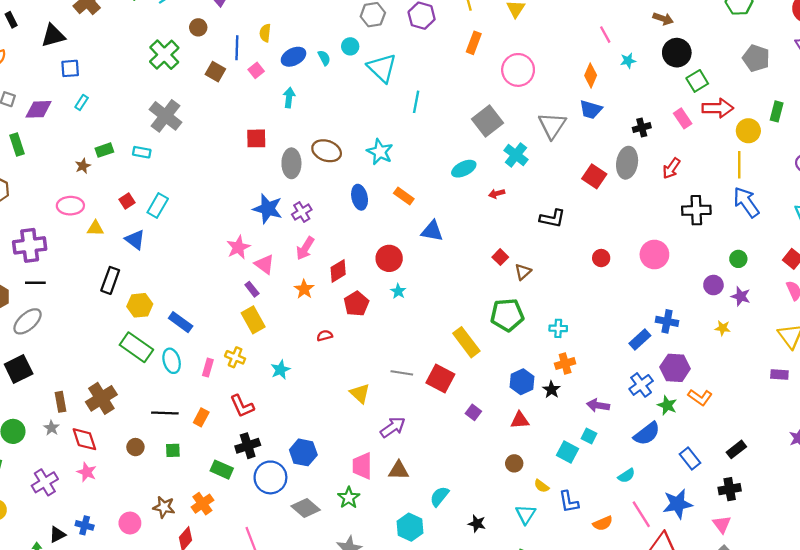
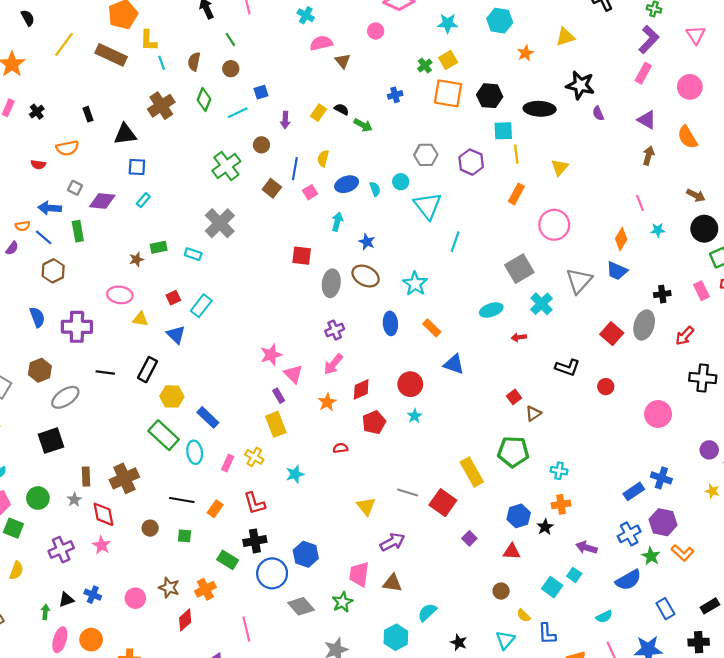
blue star: (268, 209) -> (367, 242), moved, size x0.6
red circle: (601, 258) -> (606, 387), moved
black line: (35, 283) -> (105, 373), moved

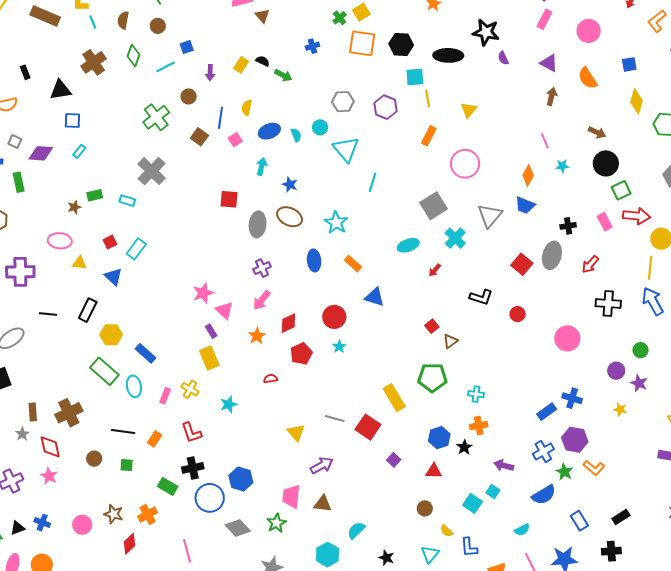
red arrow: (519, 337) -> (435, 270), turned -40

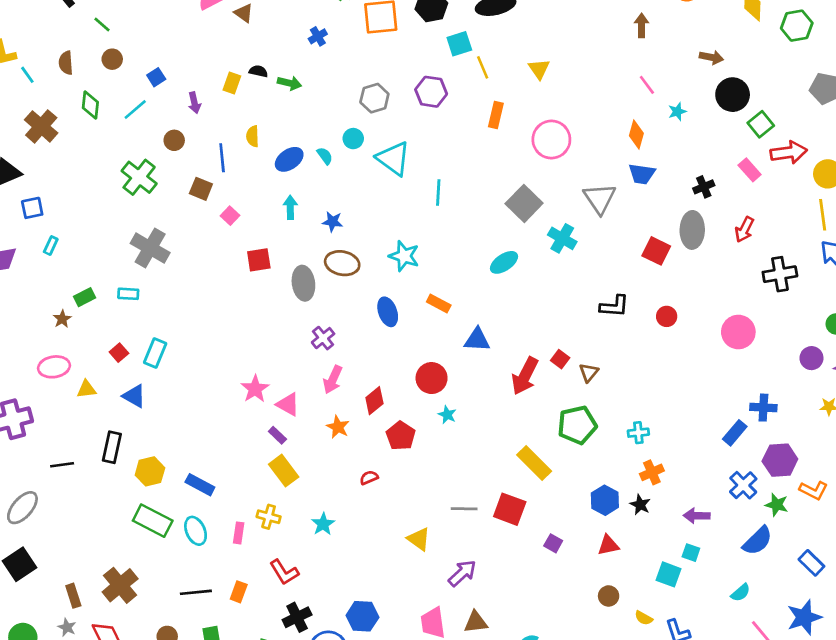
pink square: (235, 140) -> (230, 216), moved
red arrow: (435, 270) -> (525, 376), moved, size x2.0

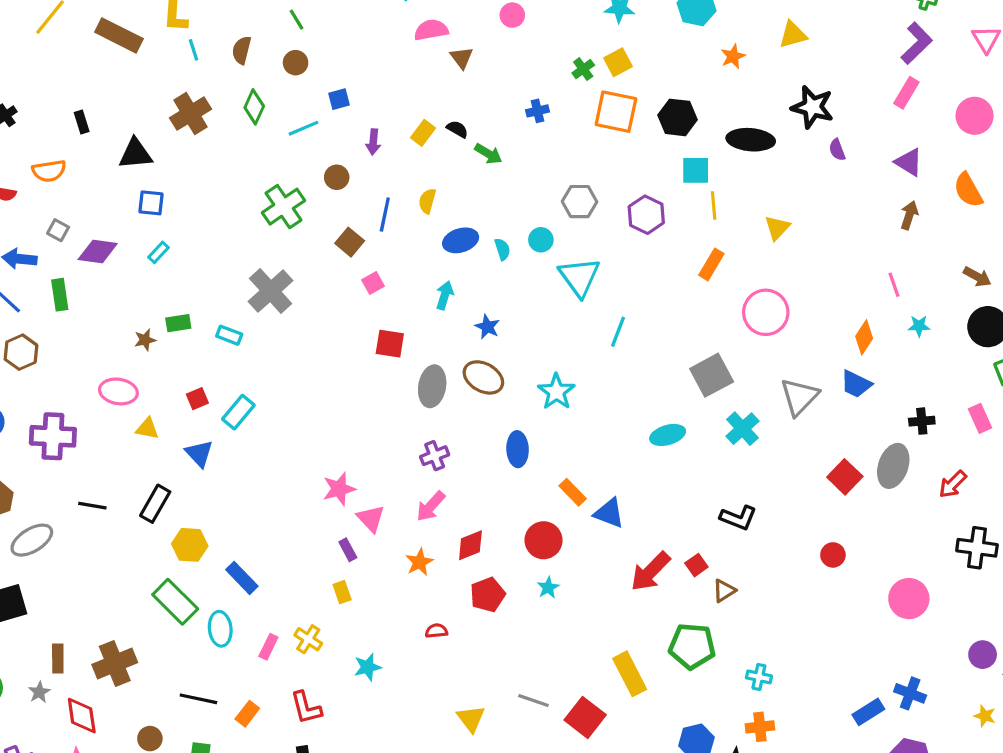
orange rectangle: (439, 303) -> (573, 492), moved
black L-shape: (614, 306) -> (738, 518), moved
yellow rectangle: (284, 471) -> (342, 592), size x0.6

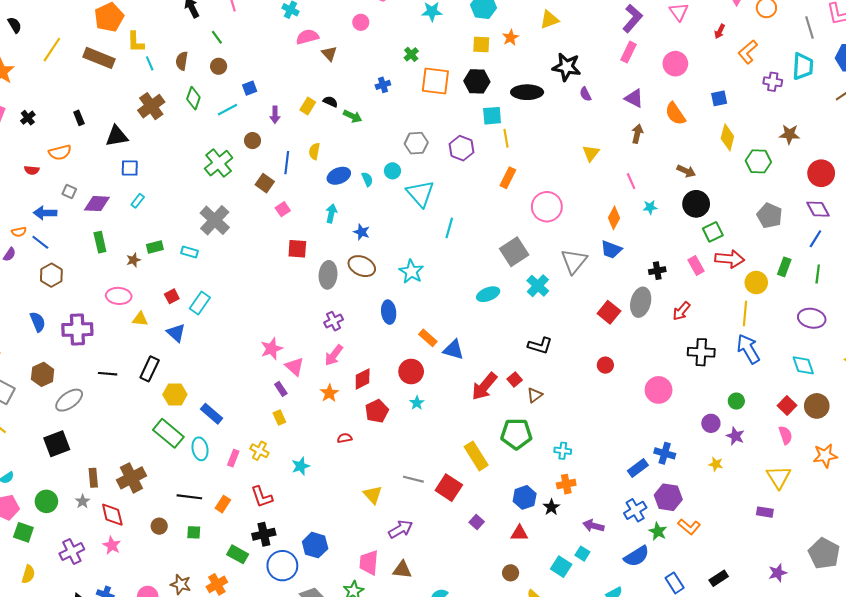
yellow square: (618, 62) -> (481, 45), moved, turned 36
yellow triangle: (777, 228) -> (591, 153), moved
green rectangle: (60, 295) -> (100, 242), moved

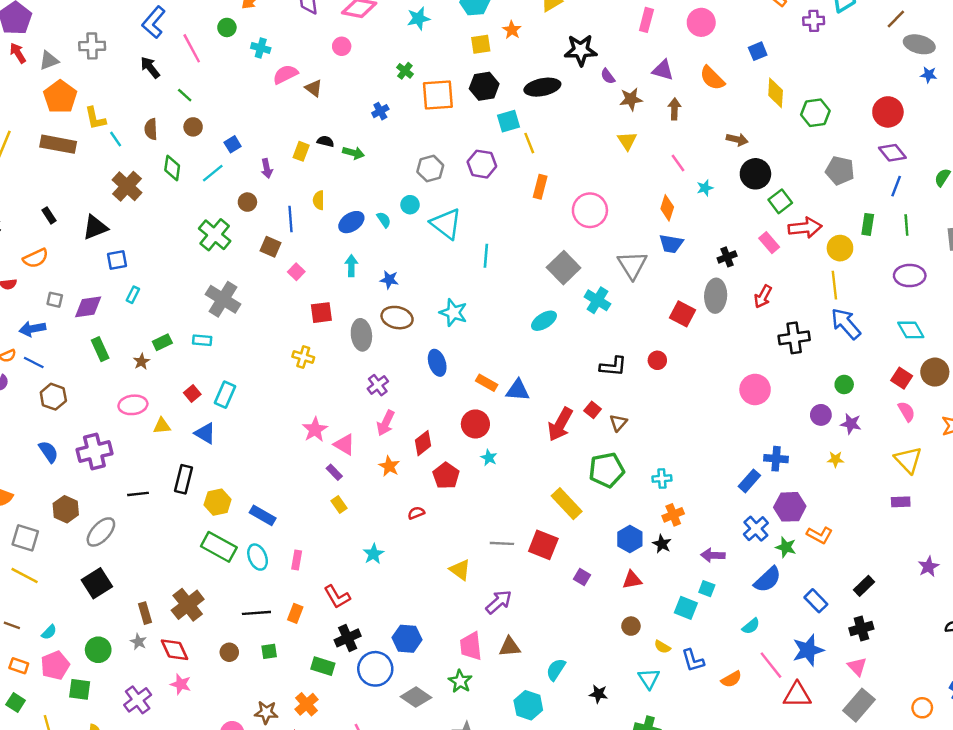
brown star: (789, 134) -> (631, 99), moved
red circle: (605, 365) -> (657, 360), moved
yellow cross: (259, 451) -> (303, 357), moved

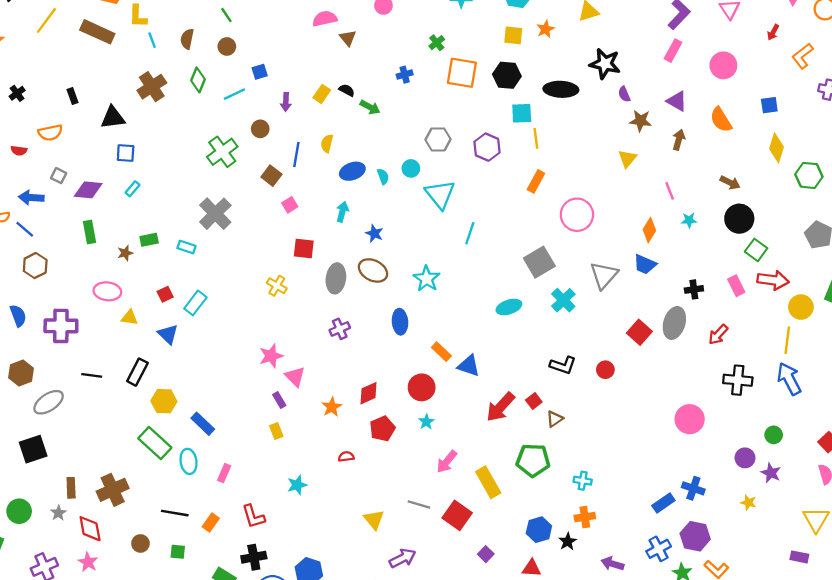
green square: (780, 201) -> (756, 250), turned -30
pink arrow: (386, 423) -> (447, 462), moved

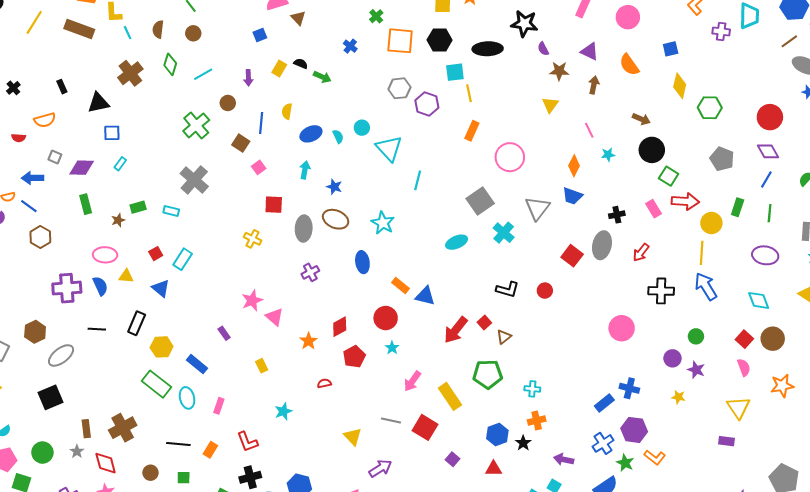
blue square: (260, 72) -> (260, 35), moved
blue cross: (405, 75) -> (350, 46), turned -32
gray hexagon: (438, 139) -> (399, 88), moved
blue semicircle: (18, 316) -> (100, 286), moved
purple rectangle: (279, 400) -> (224, 333), moved

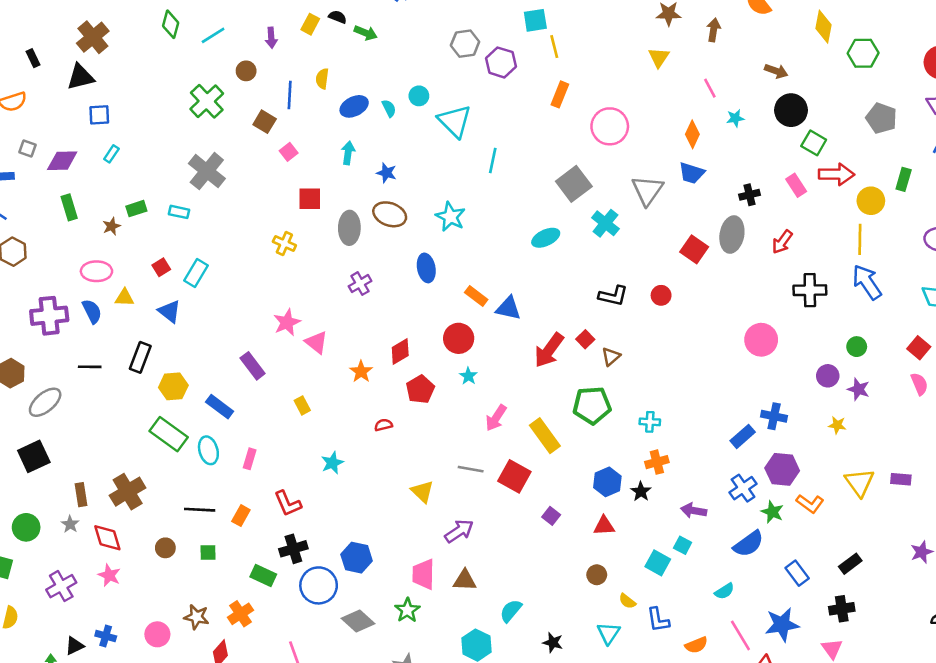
brown cross: (130, 73) -> (93, 37), moved
purple rectangle: (224, 333) -> (253, 366), size x1.5
yellow triangle: (738, 408) -> (859, 482), moved

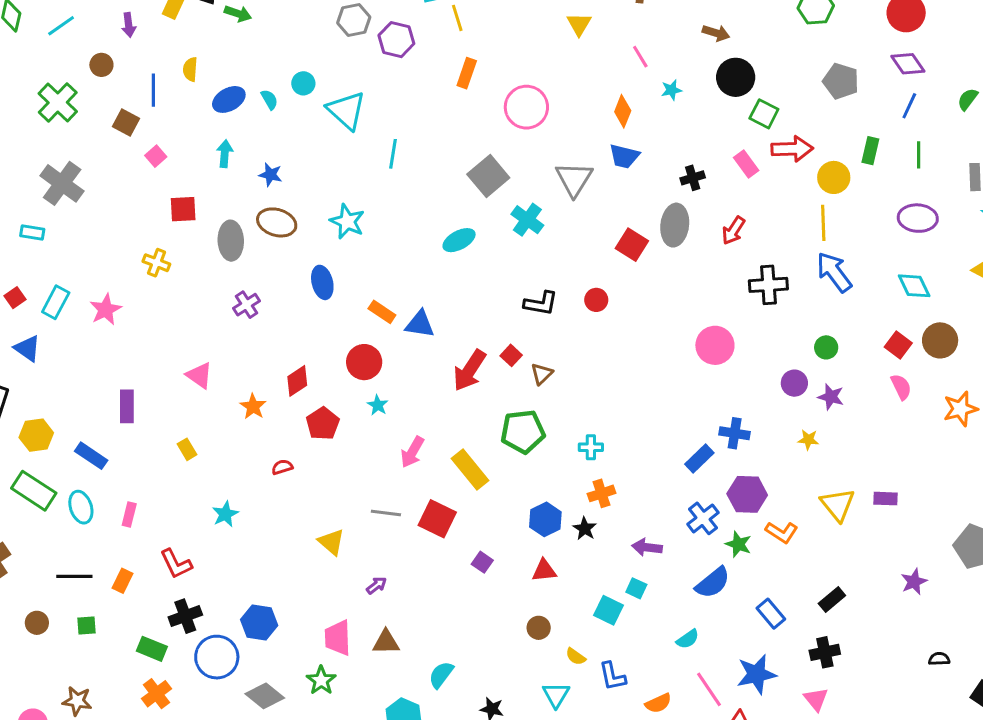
pink star: (287, 322) -> (106, 310), moved
purple rectangle: (253, 366) -> (127, 406), turned 40
purple arrow: (459, 531) -> (376, 585), size x0.6
orange cross: (240, 614) -> (156, 694), moved

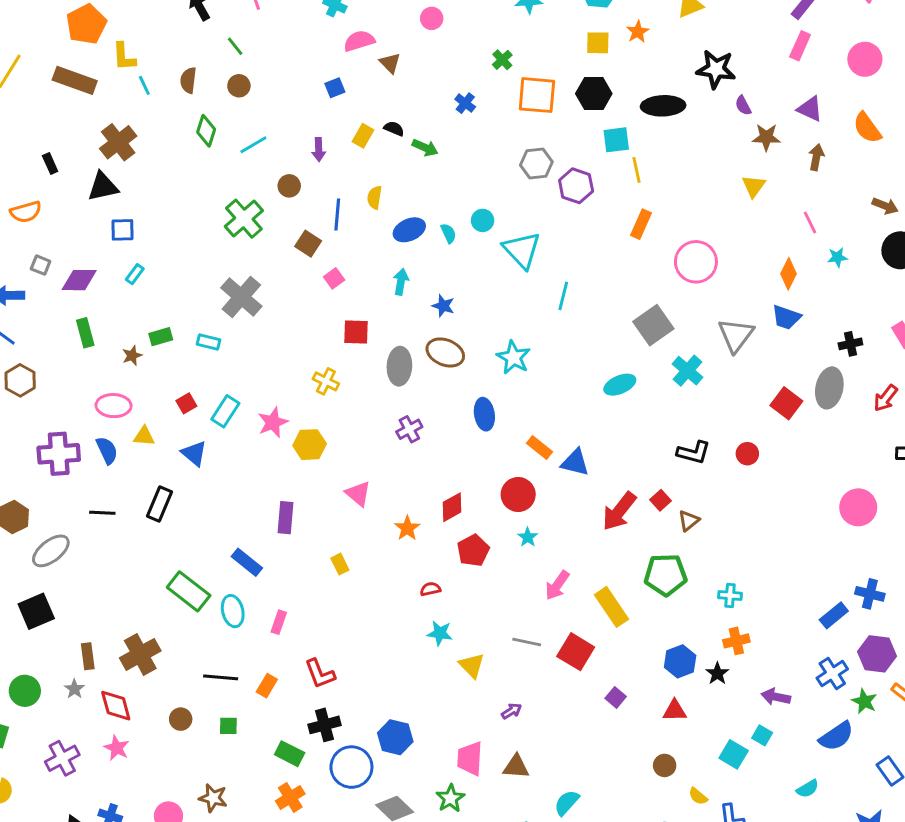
yellow hexagon: (36, 435) -> (310, 445), moved
cyan star: (225, 514) -> (440, 633), moved, turned 30

